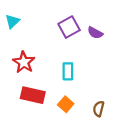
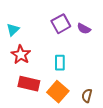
cyan triangle: (12, 21) -> (13, 30), moved
orange square: (66, 104) -> (58, 92), size x1.5

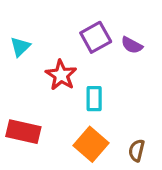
red star: (21, 55) -> (61, 75), moved
red rectangle: (29, 84) -> (23, 132), moved

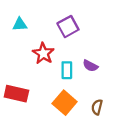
purple semicircle: (132, 45) -> (90, 66), moved
cyan triangle: (20, 47) -> (20, 24), moved, turned 40

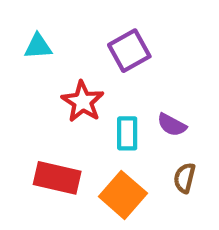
red rectangle: (16, 94) -> (57, 178), moved
brown semicircle: (97, 107) -> (184, 178), moved

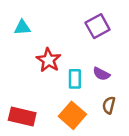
purple square: (129, 51) -> (98, 26), moved
red rectangle: (57, 178) -> (22, 117), moved

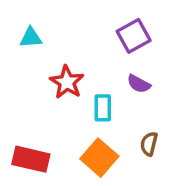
purple semicircle: (101, 74) -> (139, 84), moved

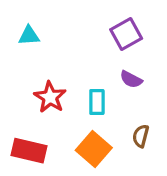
red star: (67, 82) -> (50, 97), moved

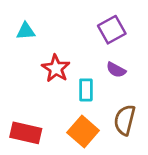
red star: (50, 97) -> (56, 68), moved
brown semicircle: (141, 136) -> (125, 120), size x1.5

